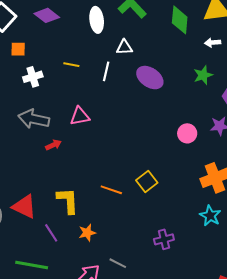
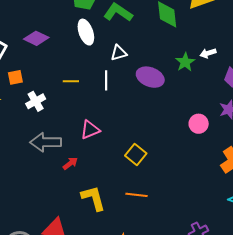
white arrow: (213, 43) -> (208, 53), moved
green star: (203, 75) -> (185, 62), moved
yellow square: (147, 182) -> (136, 155), moved
yellow L-shape: (68, 201) -> (93, 198), moved

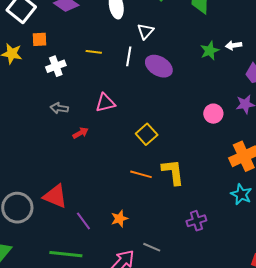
white triangle: (119, 53) -> (145, 31), turned -42
purple ellipse: (150, 77) -> (159, 66), moved
gray arrow: (46, 142) -> (59, 108), size x0.6
yellow L-shape: (93, 198) -> (173, 172), moved

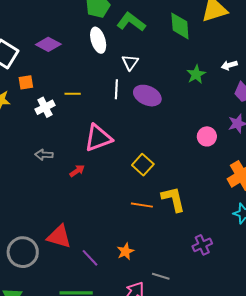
white arrow: (234, 45) -> (229, 65), moved
yellow line: (94, 52) -> (73, 94), moved
pink triangle: (105, 103) -> (98, 138), size x1.4
gray arrow: (59, 108) -> (44, 155), moved

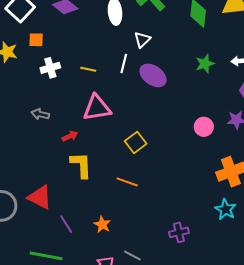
yellow line: (73, 94) -> (88, 69), moved
yellow L-shape: (173, 199) -> (81, 165), moved
orange star: (125, 251) -> (102, 224), turned -30

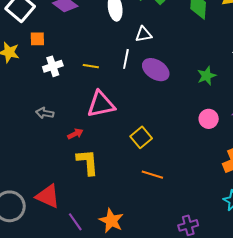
white triangle: (142, 40) -> (144, 34), turned 36
green star: (205, 64) -> (207, 76), moved
orange line: (127, 182) -> (152, 175), moved
orange star: (102, 224) -> (111, 221), size x1.4

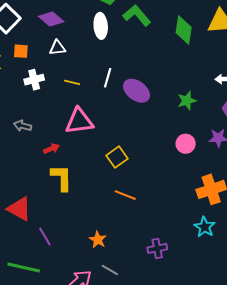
white triangle: (144, 34) -> (57, 48), moved
orange star: (111, 221) -> (98, 240), moved, size x0.7

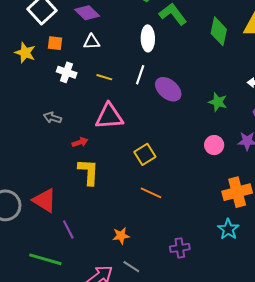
white ellipse: (101, 26) -> (148, 38), moved
white cross: (34, 80) -> (67, 72), turned 30
green star: (187, 101) -> (218, 102), turned 30
orange star: (98, 240) -> (121, 236), turned 30

